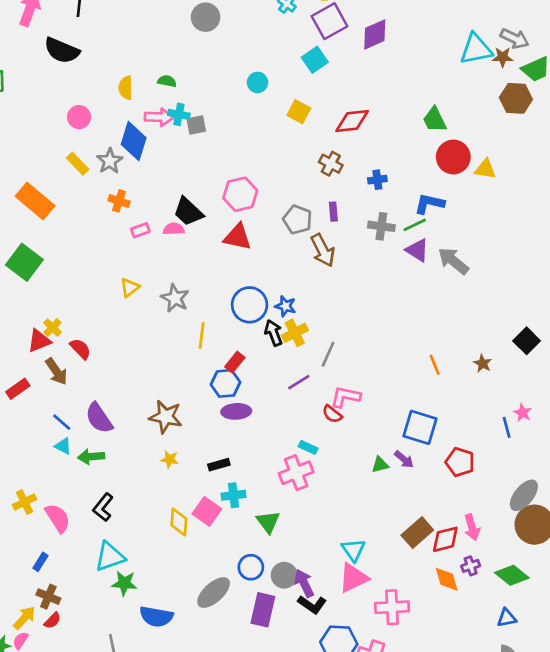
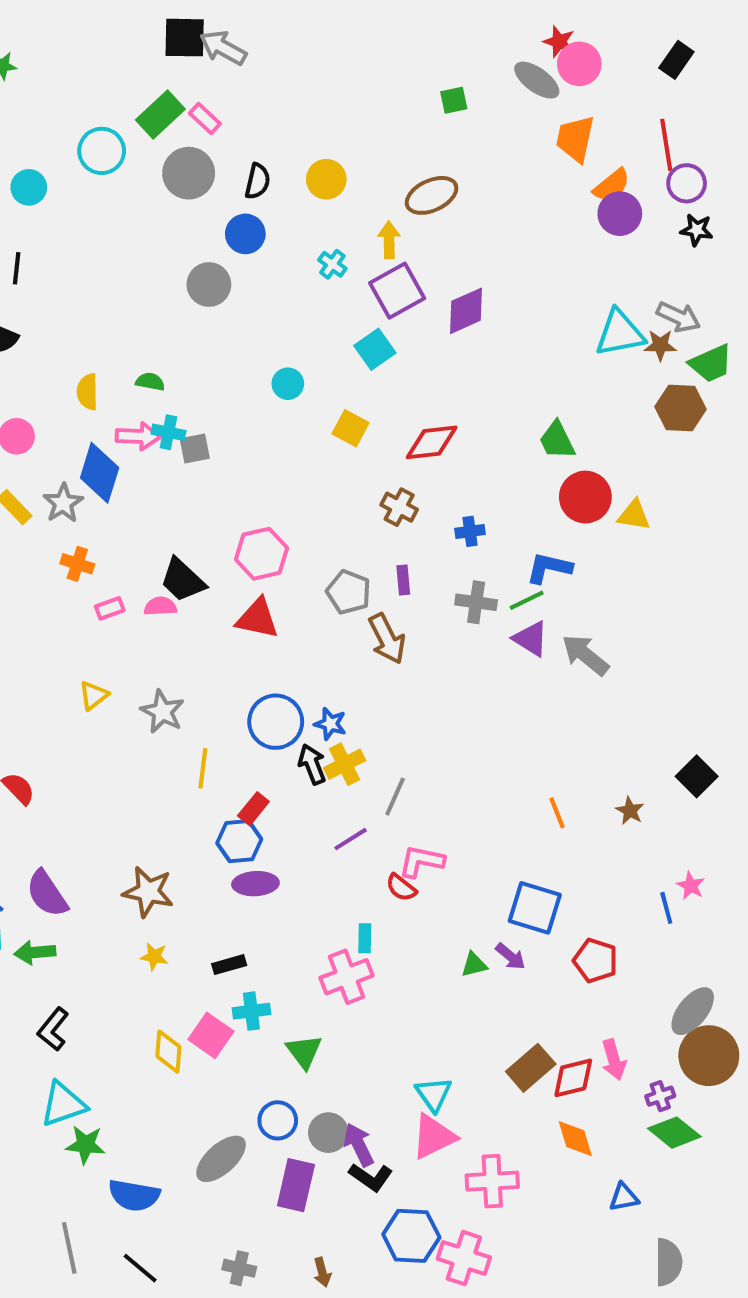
cyan rectangle: (308, 447) -> (365, 938), turned 66
purple cross: (471, 566) -> (660, 1096), moved
blue triangle: (507, 618) -> (624, 1197), moved

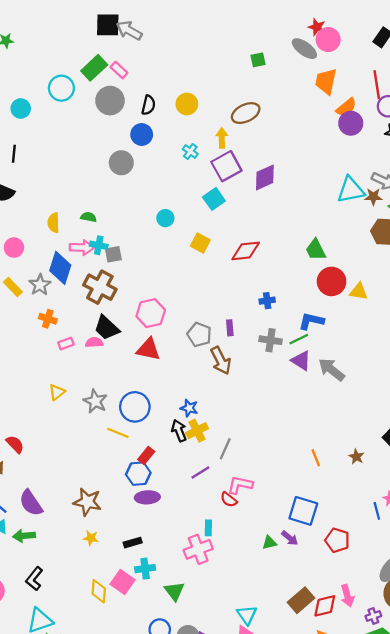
brown cross: (399, 507) -> (100, 287), moved, size x1.6
blue circle: (276, 722) -> (135, 407), moved
yellow line: (203, 768) -> (118, 433), turned -75

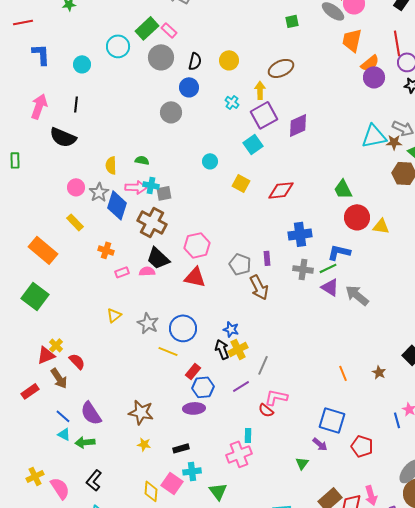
gray star: (40, 285) -> (99, 192), moved
blue cross: (267, 301) -> (300, 234), size x1.6
blue hexagon: (138, 474) -> (203, 387), moved
green triangle: (269, 543) -> (302, 463), moved, turned -40

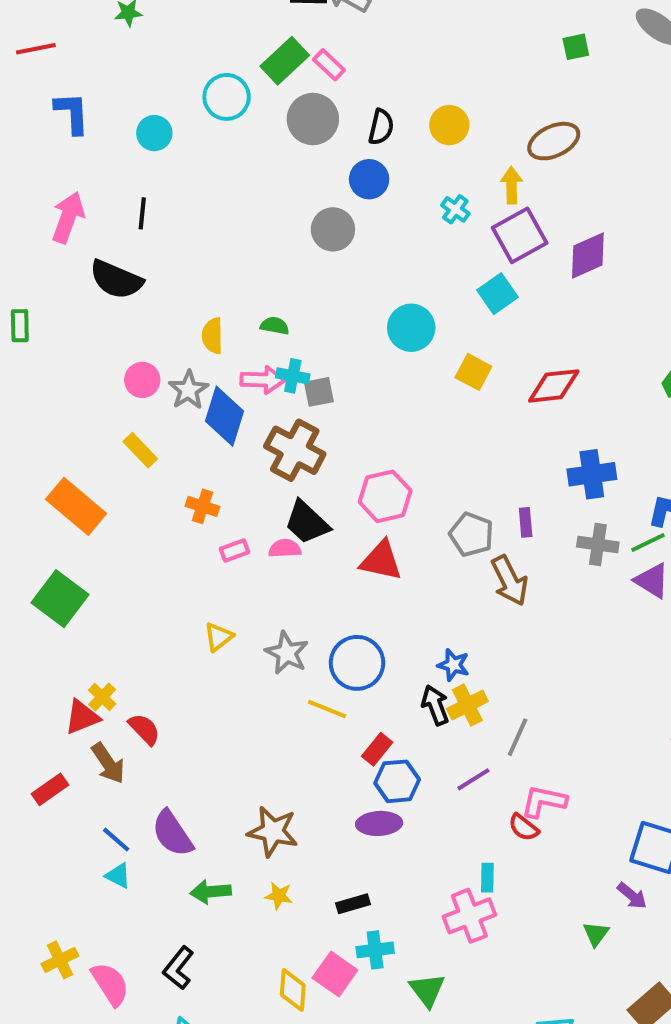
cyan circle: (210, 161) -> (411, 328), size x1.5
green arrow: (85, 442) -> (211, 892), moved

